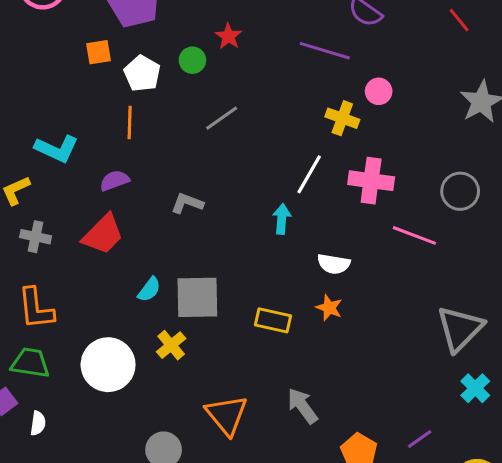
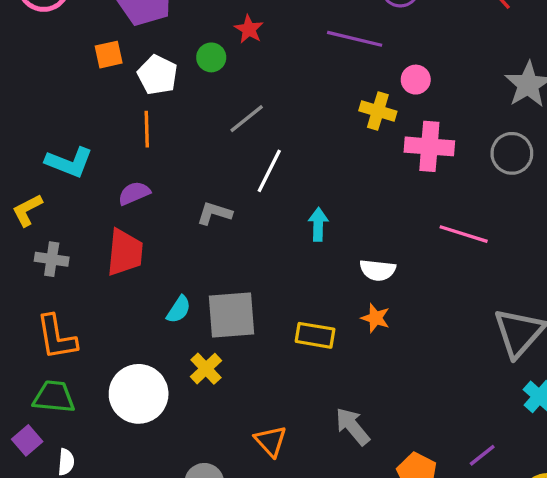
white line: (309, 174) -> (269, 171), moved
pink cross: (371, 181) -> (429, 146), moved
gray circle: (460, 191) -> (512, 153), moved
red trapezoid: (103, 234) -> (125, 252), turned -36
orange triangle: (227, 415) -> (271, 441), size x0.7

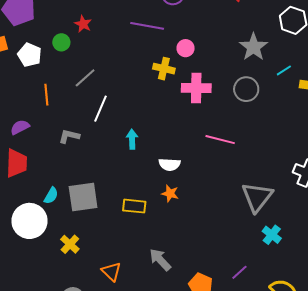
orange line: (147, 129) -> (46, 95), moved
yellow cross: (206, 369) -> (70, 244), moved
white circle: (139, 394) -> (29, 221), moved

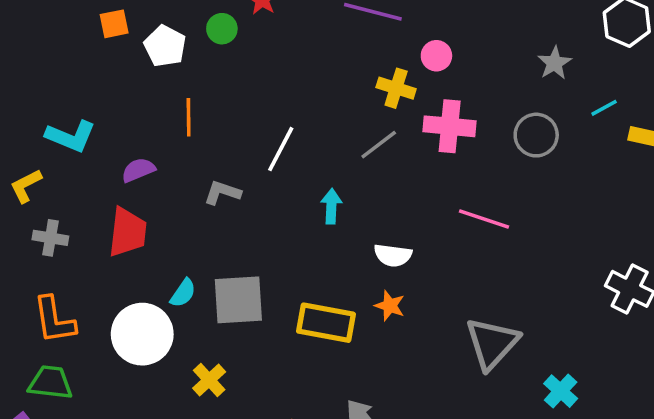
gray star: (253, 47) -> (555, 63), size x0.7
gray line: (85, 78) -> (379, 145), moved
gray triangle: (257, 197) -> (492, 343), moved
yellow rectangle: (134, 206) -> (326, 323), size x1.4

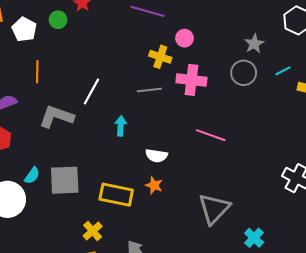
gray circle: (536, 135) -> (244, 73), moved
gray line: (379, 145) -> (149, 90), turned 30
gray L-shape: (222, 193) -> (56, 117), size x1.6
yellow cross: (209, 380) -> (93, 231), moved

